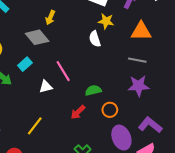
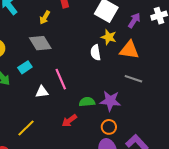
yellow arrow: (50, 18) -> (45, 17), moved
orange triangle: (141, 31) -> (129, 50), moved
purple star: (139, 86) -> (110, 101), moved
orange circle: (110, 110) -> (109, 127), moved

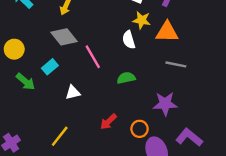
pink line: (61, 79) -> (93, 57), moved
purple star: (110, 101) -> (165, 104), moved
green semicircle: (87, 102) -> (126, 78), moved
orange circle: (109, 127) -> (140, 129), moved

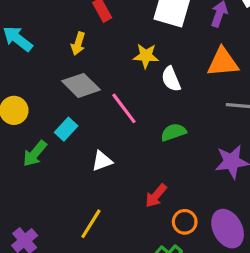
yellow star: (142, 20) -> (146, 56), moved
green arrow: (25, 82) -> (35, 154), turned 96
orange circle: (140, 129) -> (185, 222), moved

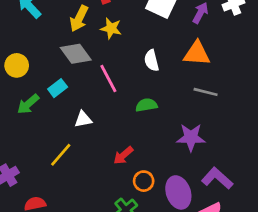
yellow arrow: (78, 44) -> (79, 18), size x1.4
yellow star: (146, 56) -> (111, 28), moved
yellow line: (91, 224) -> (61, 155), moved

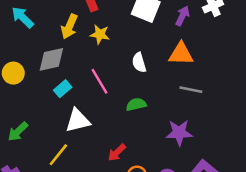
gray diamond: (76, 54) -> (51, 59), moved, turned -64
cyan rectangle: (58, 88) -> (63, 89), moved
green arrow: (28, 104) -> (18, 132), moved
white triangle: (83, 119) -> (78, 121), size x1.5

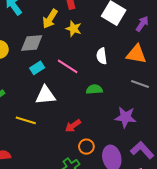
pink line: (100, 81) -> (68, 66), turned -35
yellow line: (58, 155) -> (26, 120), turned 60

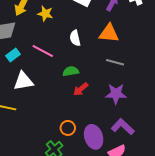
purple star: (125, 117) -> (116, 94), moved
red arrow: (73, 126) -> (81, 89), moved

